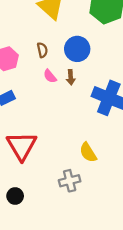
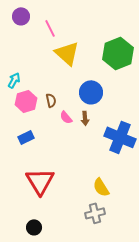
brown semicircle: (42, 50) -> (51, 100), moved
gray cross: (70, 181) -> (95, 213), moved

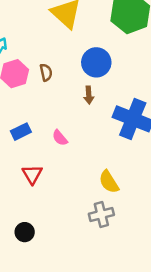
pink semicircle: (66, 117) -> (60, 138), moved
blue rectangle: (26, 137) -> (21, 132), moved
red triangle: (40, 181) -> (32, 174), size x0.6

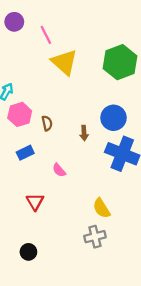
blue circle: (96, 62) -> (114, 118), moved
brown semicircle: (46, 72) -> (47, 123), moved
blue rectangle: (21, 132) -> (25, 153), moved

